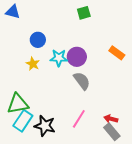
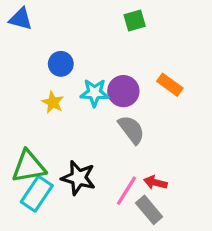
orange rectangle: (117, 53) -> (170, 85), moved
red arrow: (111, 119) -> (155, 183), moved
black star: (45, 126) -> (78, 178), moved
gray rectangle: (112, 132) -> (149, 210), moved

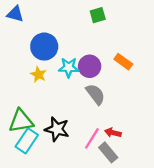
blue circle: (61, 64) -> (44, 47), size x1.5

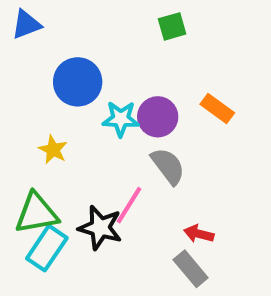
blue triangle: (15, 14) -> (26, 24), turned -36
yellow star: (38, 74) -> (53, 150), moved
pink line: (92, 138) -> (129, 205), moved

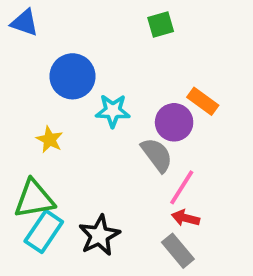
blue triangle: (26, 24) -> (25, 23), turned 40
purple circle: (158, 117) -> (174, 122), moved
pink line: (129, 205) -> (182, 187), moved
black star: (100, 228) -> (99, 235), moved, turned 30

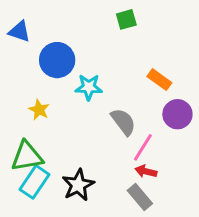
blue triangle: (25, 23) -> (19, 31), moved
purple circle: (174, 122) -> (177, 114), moved

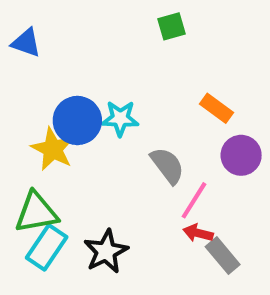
blue circle: (57, 60) -> (77, 120), moved
yellow star: (39, 110) -> (53, 149), size x1.5
gray rectangle: (140, 197) -> (223, 256), moved

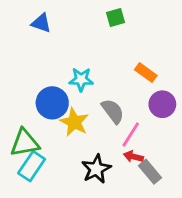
blue triangle: (26, 43) -> (41, 23), moved
blue circle: (77, 120) -> (52, 103), moved
yellow star: (53, 149) -> (74, 122), moved
black star: (106, 251) -> (96, 169), moved

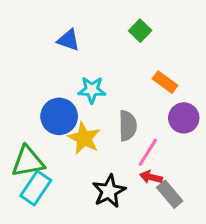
green square: (116, 18) -> (140, 31), moved, turned -30
blue triangle: (41, 23) -> (68, 40), moved
gray semicircle: (113, 111) -> (128, 126), turned 36

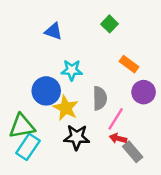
black star: (109, 191) -> (77, 137), moved, turned 30

